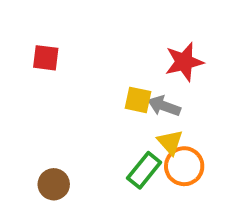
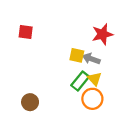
orange circle: (184, 166) -> (92, 99), moved
green rectangle: (144, 170) -> (80, 81), moved

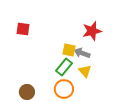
green rectangle: (80, 81) -> (64, 67), moved
orange circle: (92, 99) -> (64, 89), moved

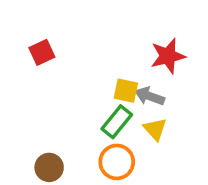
red square: (23, 29) -> (42, 52), turned -32

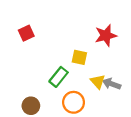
gray arrow: (150, 96) -> (112, 84), moved
green rectangle: (117, 122) -> (59, 77), moved

